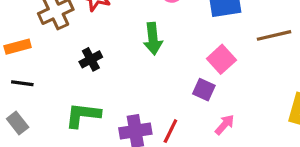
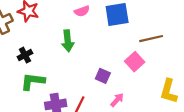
pink square: (221, 59) -> (135, 62), moved
green L-shape: (83, 115) -> (33, 81), moved

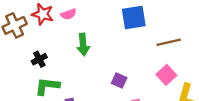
pink semicircle: (82, 11) -> (69, 14), moved
pink square: (135, 62) -> (166, 75), moved

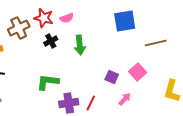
black cross: (39, 59) -> (51, 41), moved
pink square: (166, 75) -> (138, 72), moved

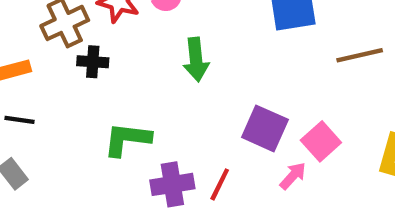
black cross: (51, 41) -> (93, 62), moved, turned 32
pink square: (138, 72) -> (321, 141), moved
purple square: (112, 77) -> (265, 128), size x1.5

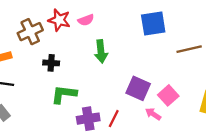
black cross: (93, 62) -> (51, 63), moved
pink arrow: (293, 176) -> (153, 114), turned -98

